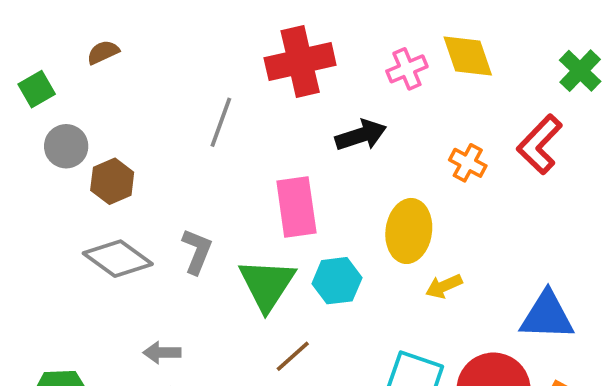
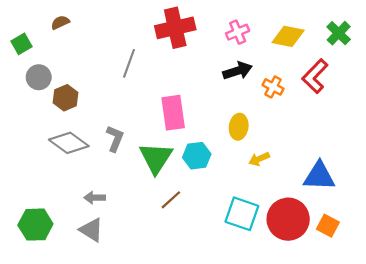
yellow diamond: (468, 56) -> (288, 36), moved, turned -60
black arrow: (361, 135) -> (238, 71), moved
yellow ellipse: (409, 231) -> (239, 127), size x0.7

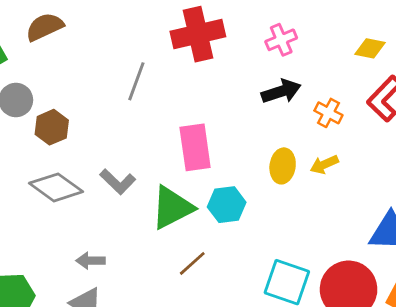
brown semicircle: (60, 22) -> (45, 27), size x1.5
yellow diamond: (288, 36) -> (370, 48), moved, size x0.7
gray L-shape: (115, 139) -> (118, 182), turned 112
green triangle: (156, 158) -> (172, 208), turned 30
yellow arrow: (259, 159) -> (324, 165), moved

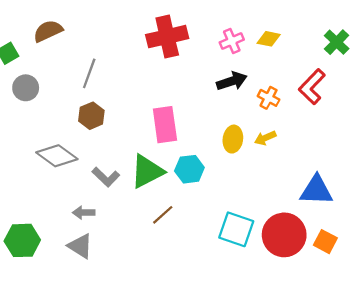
yellow diamond: (370, 48) -> (269, 39), moved
gray line: (136, 81) -> (89, 73), moved
brown hexagon: (52, 127) -> (91, 116), moved
gray L-shape: (118, 182) -> (106, 177), moved

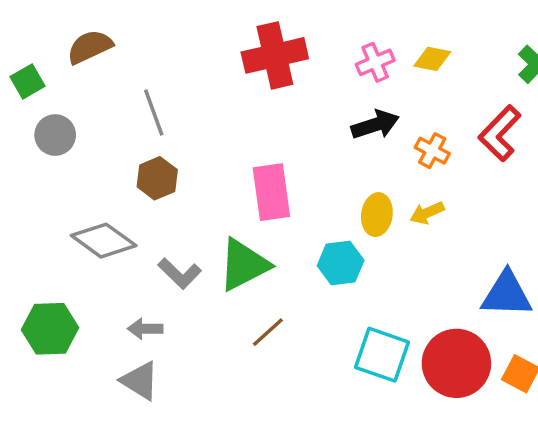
gray line: (89, 73) -> (154, 113), turned -40
cyan hexagon: (189, 169) -> (341, 263), moved
green hexagon: (22, 240) -> (50, 329), moved

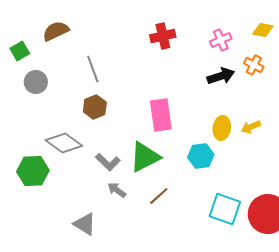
red cross: (275, 55) -> (163, 36), size x0.7
yellow diamond: (432, 59) -> (263, 30), moved
orange cross: (432, 151) -> (254, 65), moved
green hexagon: (50, 329) -> (33, 171), moved
gray arrow: (145, 329) -> (117, 190), moved, turned 36

